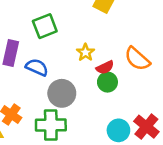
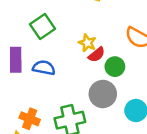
red semicircle: (105, 67) -> (97, 55), moved
gray circle: (62, 93) -> (103, 94), moved

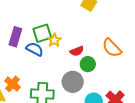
green square: (43, 27) -> (42, 33), moved
yellow star: (87, 43) -> (54, 40), moved

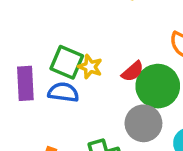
green square: (42, 33) -> (67, 62), turned -30
green circle: (88, 64) -> (158, 86), size x1.6

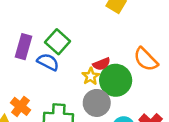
yellow star: (90, 67) -> (91, 76), moved

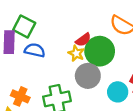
green square: (58, 42) -> (24, 26), moved

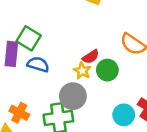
green circle: (100, 51) -> (107, 70), size x0.7
gray circle: (88, 76) -> (73, 96), moved

